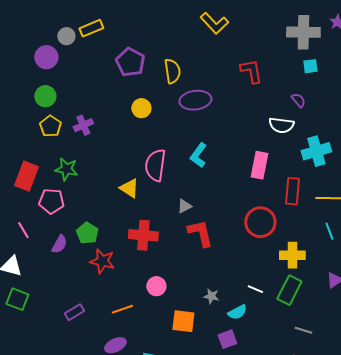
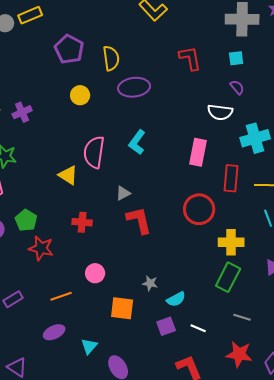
cyan square: (310, 66) -> (236, 58), moved
red cross: (143, 235) -> (82, 222), size x0.7
white line: (255, 289) -> (198, 328), moved

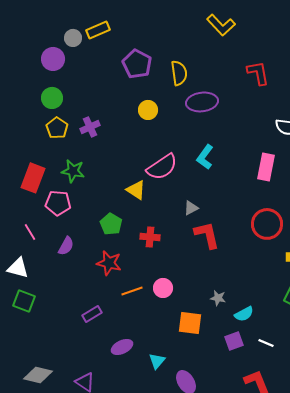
pink semicircle: (94, 152) -> (162, 167), turned -132
green pentagon: (26, 220) -> (111, 224), moved
orange line: (61, 296) -> (132, 291), moved
purple rectangle: (13, 299) -> (92, 314), moved

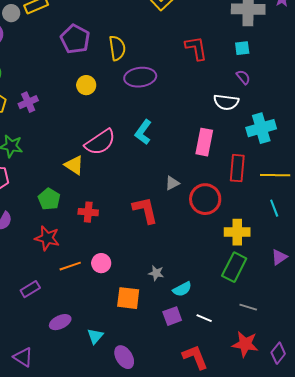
gray triangle: (191, 208) -> (172, 183), moved

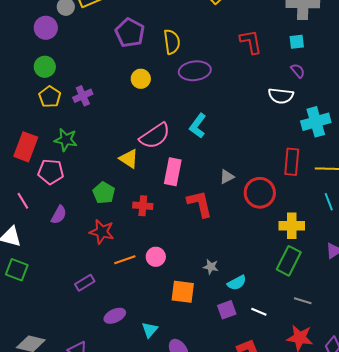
pink rectangle: (204, 142) -> (173, 172), moved

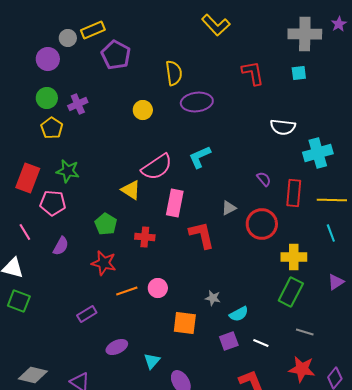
purple pentagon: (130, 33) -> (116, 55), moved
purple semicircle: (298, 71) -> (264, 179), moved
purple cross: (83, 96) -> (78, 104), moved
cyan L-shape: (198, 126) -> (200, 157), turned 30

